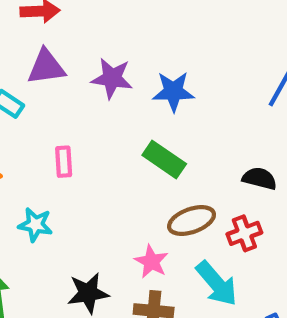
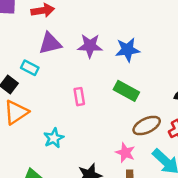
pink rectangle: (64, 162) -> (79, 97), moved
cyan star: (35, 225) -> (54, 138), turned -30

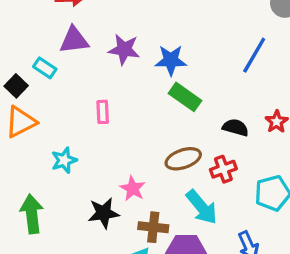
green rectangle: (126, 91) -> (185, 97), moved
pink star: (125, 153) -> (133, 189), moved

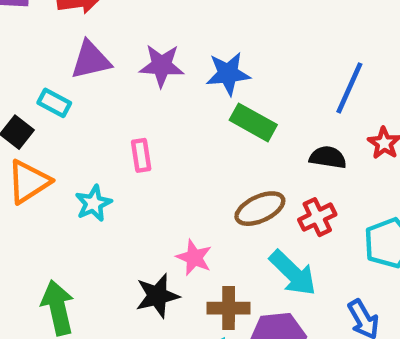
blue line: (254, 55) -> (349, 88), moved
cyan star: (64, 160) -> (93, 203), moved

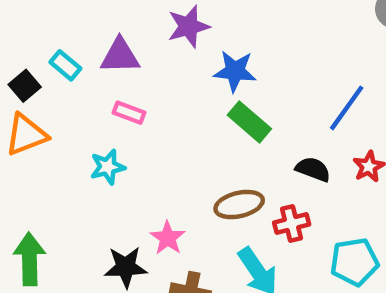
purple triangle: (91, 60) -> (120, 56), moved
purple star: (162, 66) -> (189, 26), moved, turned -30
pink rectangle: (141, 155) -> (129, 113), moved, turned -72
cyan star: (93, 203) -> (108, 167), moved

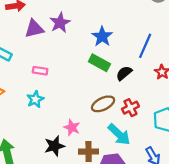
purple triangle: (120, 56) -> (34, 29), moved
blue star: (235, 71) -> (102, 36), moved, turned -30
black semicircle: (313, 169) -> (124, 73), moved, turned -49

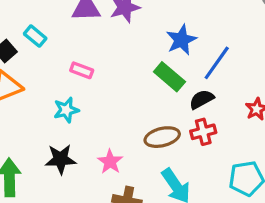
blue line: (145, 46) -> (217, 63), moved
red cross: (130, 108) -> (203, 132), moved
black star: (54, 146) -> (60, 159), moved

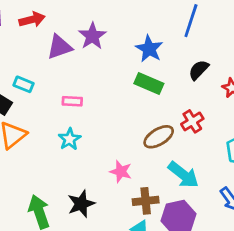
blue line: (217, 63) -> (191, 21), moved
black semicircle: (202, 99) -> (199, 70), moved
black star: (60, 159) -> (81, 204), moved

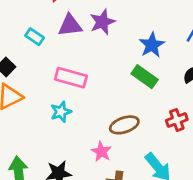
cyan rectangle: (23, 84) -> (35, 37), moved
pink rectangle: (72, 101) -> (71, 78), size x1.6
brown ellipse: (159, 137) -> (124, 125), moved

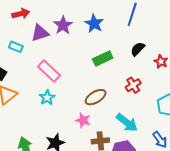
blue star: (152, 45) -> (94, 23), moved
green rectangle: (145, 77) -> (103, 59), turned -48
pink rectangle: (71, 78) -> (49, 71), turned 40

